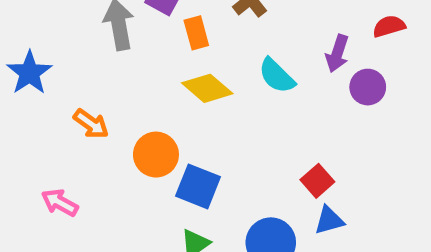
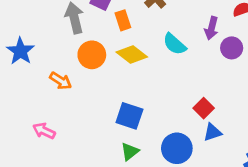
orange circle: (156, 155) -> (92, 55), moved

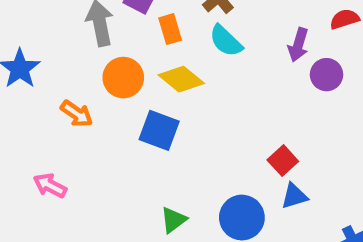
cyan semicircle: (175, 44) -> (226, 41), moved
blue square: (129, 116) -> (159, 130), moved

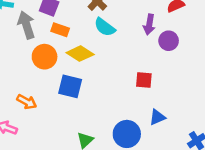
orange rectangle: (170, 29) -> (60, 30), moved, turned -48
orange arrow: (77, 114) -> (27, 102), moved
red square: (283, 161) -> (144, 80), moved, turned -36

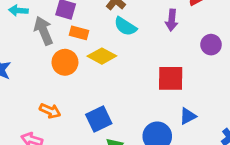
purple circle: (169, 41) -> (211, 45), moved
red square: (144, 80) -> (171, 78), size x1.5
blue square: (70, 86) -> (99, 119), moved, turned -35

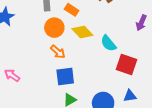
cyan semicircle: (125, 26) -> (108, 43), moved
orange arrow: (50, 111) -> (58, 52), moved

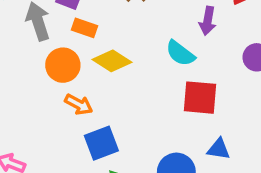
cyan semicircle: (108, 43) -> (180, 53), moved
blue triangle: (130, 96) -> (219, 149), turned 32

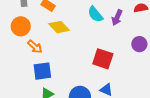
cyan semicircle: (180, 53) -> (95, 14), moved
orange circle: (63, 65) -> (21, 26), moved

